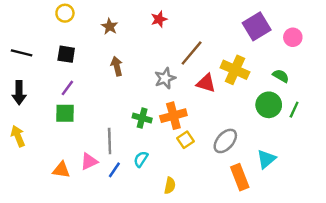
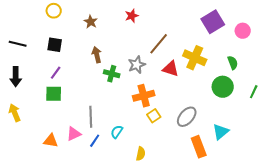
green semicircle: (281, 76) -> (233, 63), turned 40
green line: (294, 110) -> (254, 92), moved
green cross: (142, 118) -> (112, 74), moved

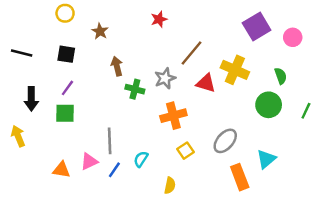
brown star: (91, 22) -> (100, 31), moved
black arrow: (16, 77) -> (31, 99), moved
yellow square: (154, 116) -> (185, 151), moved

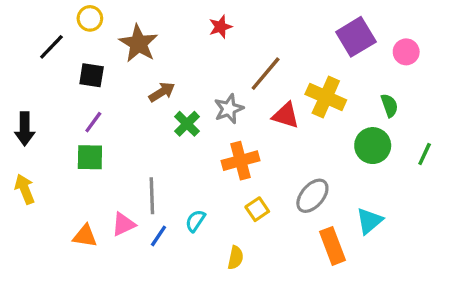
brown star: (100, 31) -> (138, 44), size x1.6
black line: (22, 53) -> (51, 47), moved, turned -60
brown arrow: (117, 66) -> (162, 92), turned 72
green cross: (135, 89) -> (187, 124), turned 30
black arrow: (31, 99) -> (25, 129), moved

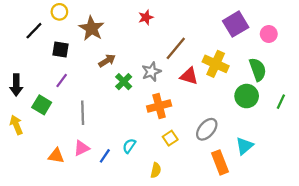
green semicircle: (389, 105) -> (258, 69), size x1.5
green square: (90, 157) -> (42, 105), moved, turned 30
gray line: (152, 196) -> (83, 113), moved

